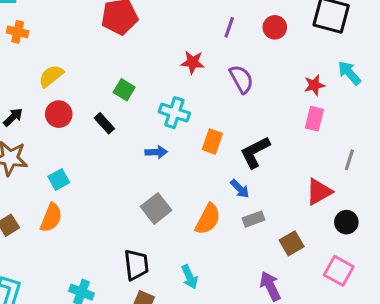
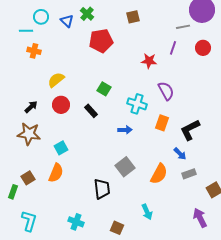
red star: (193, 62) -> (149, 61), moved
purple semicircle: (241, 79) -> (166, 91), moved
black trapezoid: (136, 265) -> (102, 189), moved

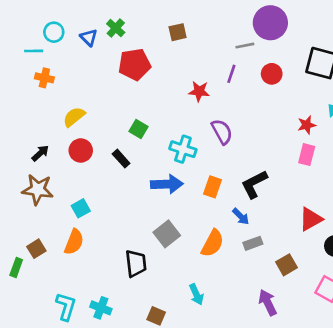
orange rectangle: (162, 123) -> (213, 187), moved
blue arrow: (125, 130) -> (167, 184), size x1.6
cyan L-shape: (29, 221) -> (66, 307), moved

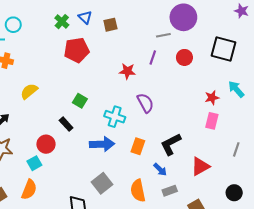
blue triangle: (89, 38) -> (85, 17), moved
red circle: (81, 150) -> (46, 144), moved
red triangle: (311, 219) -> (200, 166), moved
orange semicircle: (213, 243) -> (138, 191), turned 140

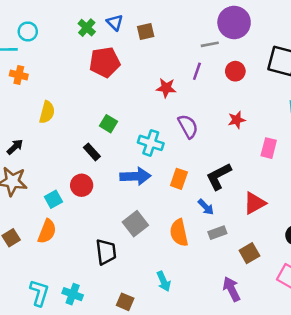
yellow semicircle: (29, 91) -> (47, 112), turned 144
red star: (212, 98) -> (237, 120), moved
red circle: (46, 144) -> (82, 185), moved

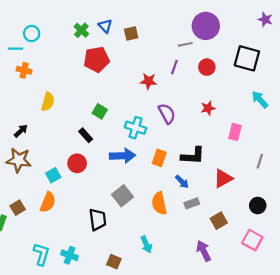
black L-shape: (219, 176) -> (193, 156), turned -150

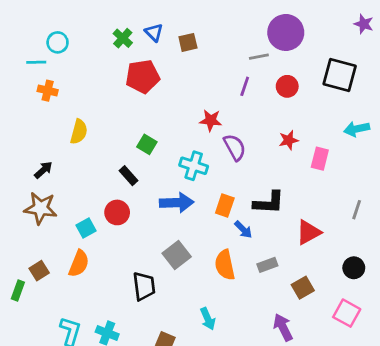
red star: (148, 81) -> (211, 120), moved
cyan arrow: (260, 99) -> (357, 129), turned -60
pink rectangle: (235, 132) -> (320, 159), moved
blue arrow: (182, 182) -> (243, 229), moved

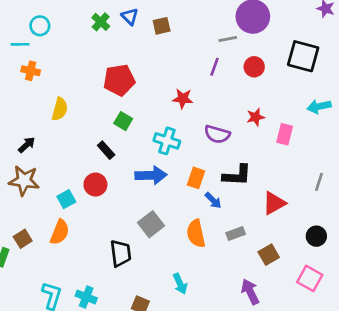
red pentagon: (143, 76) -> (119, 80), moved
purple semicircle: (235, 147) -> (217, 134), moved, turned 135

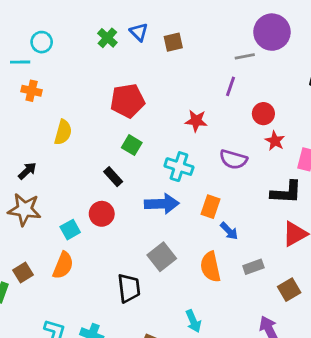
red circle: (254, 67) -> (263, 114), moved
red star: (256, 117) -> (275, 141), turned -30
black L-shape: (237, 175) -> (286, 192), moved

